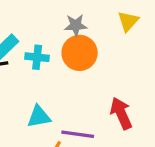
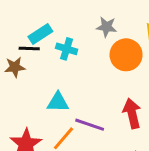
orange circle: (80, 53) -> (126, 55), moved

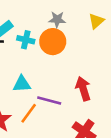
orange circle: (126, 55) -> (53, 42), moved

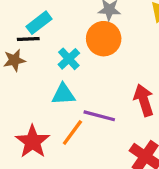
cyan cross: (26, 40) -> (69, 59), moved, turned 35

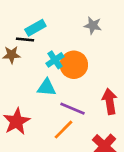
orange circle: (104, 39) -> (74, 65), moved
orange line: (72, 133) -> (63, 130), moved

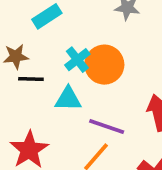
black line: (25, 39) -> (31, 79), moved

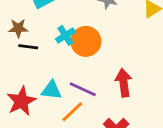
cyan triangle: (68, 99) -> (51, 90), moved

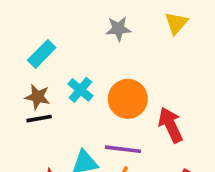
brown star: (18, 28) -> (38, 97), moved, turned 30
orange circle: (86, 41) -> (128, 99), moved

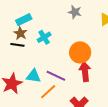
cyan rectangle: (42, 54) -> (24, 20), moved
orange circle: (128, 99) -> (80, 52), moved

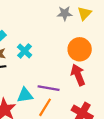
gray star: (75, 12) -> (65, 13), moved
orange circle: (80, 52) -> (80, 49), moved

